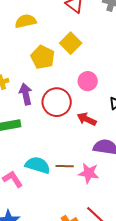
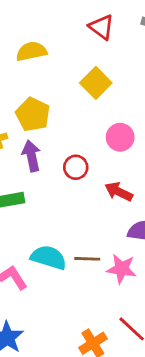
yellow pentagon: (43, 57) -> (33, 114), moved
red circle: (57, 102) -> (76, 167), size x0.6

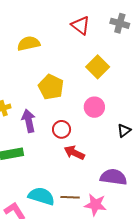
yellow square: (96, 83) -> (98, 67), moved
yellow pentagon: (33, 114) -> (51, 87), moved
red arrow: (119, 192) -> (74, 153), moved

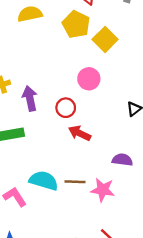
yellow pentagon: (51, 87) -> (76, 24), moved
pink circle: (94, 107) -> (89, 79), moved
purple semicircle: (113, 177) -> (122, 160), size x0.7

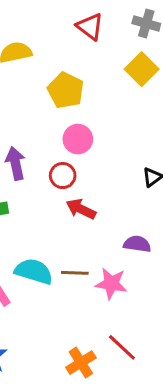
yellow pentagon: (76, 24) -> (66, 90), moved
yellow square: (105, 39) -> (142, 69), moved
pink circle: (89, 79) -> (78, 139), moved

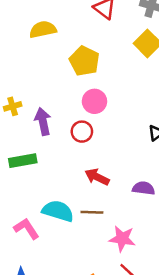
red arrow: (81, 209) -> (97, 177), moved
pink star: (111, 284) -> (122, 239), moved

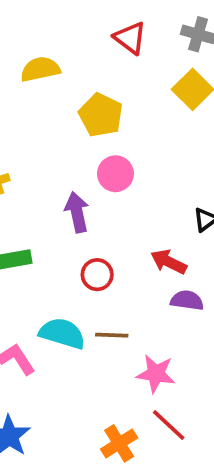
purple arrow: (43, 121) -> (77, 212), moved
red circle: (82, 132) -> (97, 275), moved
red arrow: (97, 177) -> (169, 262), moved

